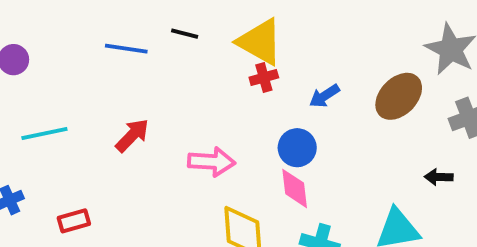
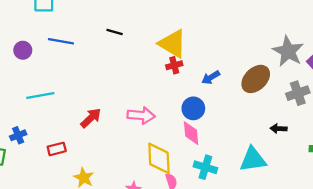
black line: (185, 34) -> (115, 32), moved
blue line: (126, 49) -> (61, 41), moved
red arrow: (132, 135) -> (91, 118), moved

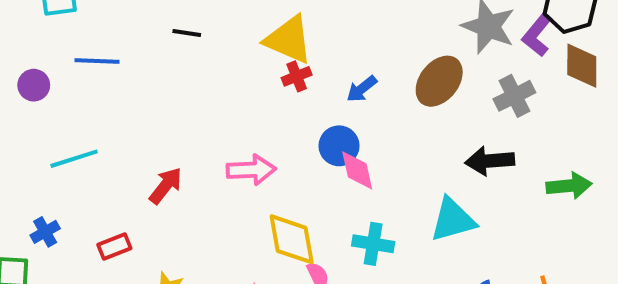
black arrow: (279, 129) -> (490, 161), size x1.6
pink diamond: (191, 133) -> (357, 170), moved

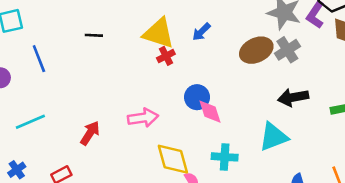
blue line: (97, 61) -> (39, 59), turned 72
brown ellipse: (439, 81) -> (256, 50), turned 32
blue arrow: (362, 89) -> (201, 32), moved
gray cross: (514, 96) -> (287, 50), moved

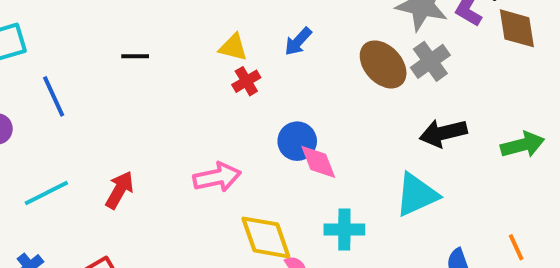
yellow triangle: (159, 33) -> (233, 47), size x0.6
brown ellipse: (256, 50) -> (383, 64), turned 76
red arrow: (90, 133) -> (120, 190), moved

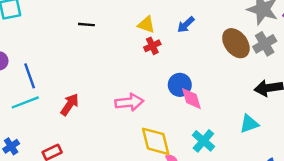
blue line: (54, 96) -> (30, 76), moved
cyan triangle: (417, 195) -> (249, 124), size x0.7
cyan cross: (344, 229) -> (203, 141), turned 35

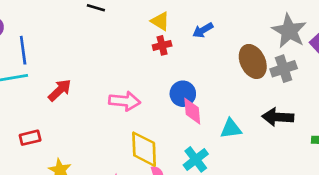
cyan triangle: (249, 124) -> (231, 129), moved

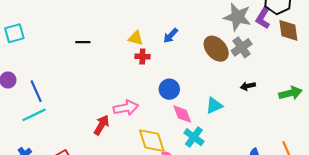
red cross: (162, 45) -> (142, 56), turned 32
red arrow: (60, 90) -> (102, 125), moved
pink diamond: (192, 111) -> (182, 114), moved
black arrow: (278, 117) -> (248, 86), size x0.6

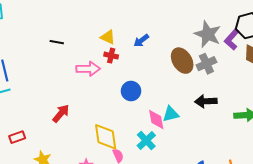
black line: (83, 42) -> (57, 42), moved
black arrow: (248, 86) -> (206, 101), size x1.5
pink arrow: (126, 108) -> (88, 69), moved
pink diamond: (182, 114) -> (156, 120), moved

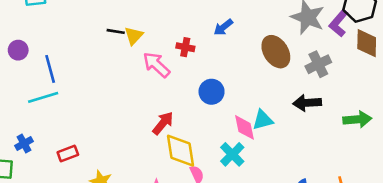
yellow triangle: (108, 37) -> (134, 36), moved, turned 49
gray cross: (206, 64) -> (318, 64), moved
pink arrow: (88, 69) -> (156, 65), turned -135
red arrow: (61, 114) -> (163, 123), moved

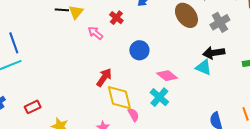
red cross: (185, 47) -> (116, 18), turned 32
pink arrow: (156, 65) -> (95, 33), size x0.7
cyan triangle: (263, 120) -> (204, 67), moved, turned 42
pink diamond: (244, 127) -> (167, 76), turned -35

